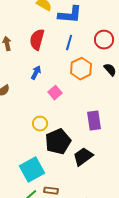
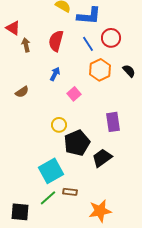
red circle: (104, 40) -> (111, 38), moved
blue line: (69, 43) -> (88, 44), turned -49

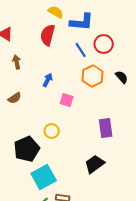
red semicircle: (56, 41) -> (48, 35), moved
brown arrow: (26, 45) -> (17, 62), moved
pink square: (74, 94) -> (67, 100), turned -32
black pentagon: (77, 143) -> (27, 149), moved

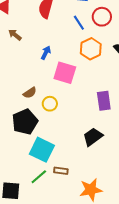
brown arrow: (17, 62) -> (15, 35), turned -40
brown semicircle: (15, 98) -> (30, 93), moved
pink square: (67, 100) -> (65, 73), size x1.6
cyan square: (44, 177) -> (42, 150), turned -35

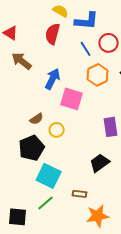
brown arrow: (15, 35) -> (22, 61), size x1.5
blue arrow: (46, 53) -> (53, 79), size x1.5
brown rectangle: (61, 171) -> (80, 194), moved

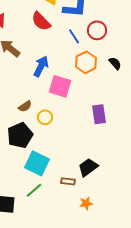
red semicircle: (53, 34) -> (41, 21), turned -60
black trapezoid: (100, 163) -> (88, 167), moved
orange star: (98, 216) -> (86, 203), size x0.6

